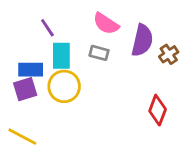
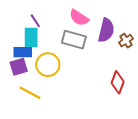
gray rectangle: (99, 53) -> (74, 40), size x1.6
cyan rectangle: (61, 56) -> (31, 38), moved
yellow line: (22, 137) -> (30, 93), moved

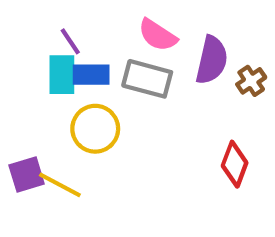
blue rectangle: (23, 52) -> (91, 75), moved
purple square: (19, 67) -> (27, 174), moved

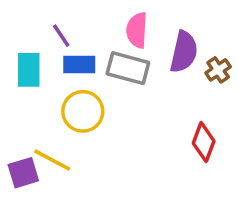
pink semicircle: (158, 35) -> (137, 30), turned 60
cyan rectangle: (62, 75) -> (29, 70), moved
purple square: (27, 174) -> (23, 173), moved

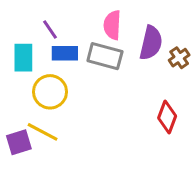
yellow circle: (83, 111) -> (50, 92), moved

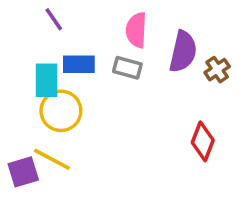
purple line: (50, 29) -> (54, 19), moved
gray rectangle: (105, 56) -> (127, 68), size x0.7
cyan rectangle: (23, 58) -> (47, 80), moved

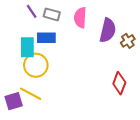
gray rectangle: (127, 68) -> (52, 14), moved

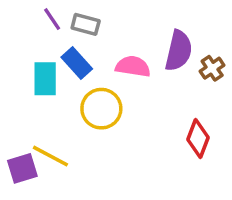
pink semicircle: (80, 18) -> (133, 66), moved, turned 96
blue rectangle: (46, 38) -> (77, 63), turned 48
yellow circle: (36, 65) -> (101, 109), moved

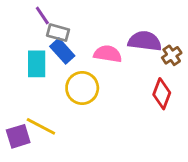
gray rectangle: (86, 24) -> (58, 33), moved
purple semicircle: (179, 51) -> (145, 41), turned -96
red diamond: (198, 139) -> (162, 94), moved

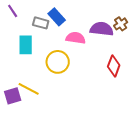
purple line: (42, 16) -> (13, 11), moved
blue rectangle: (62, 51) -> (57, 17), moved
brown cross: (172, 55) -> (121, 24), moved

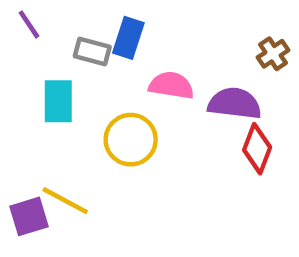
blue rectangle: (57, 17) -> (128, 38), turned 60
purple semicircle: (102, 29) -> (235, 103), moved

